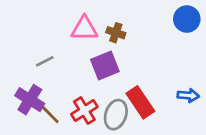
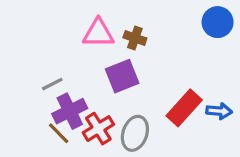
gray line: (45, 61) -> (52, 84), moved
purple cross: (30, 100) -> (70, 111), moved, turned 32
red rectangle: (140, 102) -> (184, 108), moved, turned 76

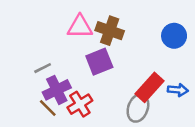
blue circle: (218, 22) -> (174, 36), moved
brown cross: (135, 38) -> (110, 31), size x1.5
gray ellipse: (135, 133) -> (138, 108), moved

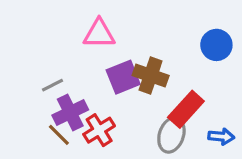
brown cross: (110, 31) -> (151, 75), moved
blue arrow: (178, 90) -> (221, 137), moved

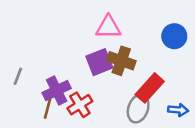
pink triangle: (99, 34) -> (108, 27), moved
gray line: (53, 85) -> (18, 76), moved, turned -42
brown line: (59, 135) -> (48, 109), turned 60

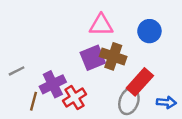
blue circle: (174, 36) -> (149, 31), moved
gray line: (18, 76) -> (17, 71), turned 42
brown line: (48, 109) -> (33, 101), moved

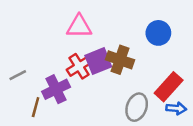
pink triangle: (101, 25) -> (79, 27), moved
red rectangle: (140, 82) -> (169, 87), moved
red cross: (75, 98) -> (79, 66), moved

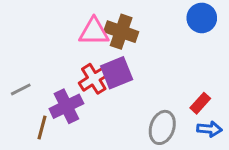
blue circle: (158, 33) -> (202, 18), moved
brown cross: (120, 60) -> (121, 32), moved
red rectangle: (169, 87) -> (200, 103), size x0.6

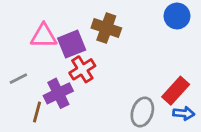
pink triangle: (94, 32) -> (44, 36), moved
purple square: (117, 73) -> (72, 44), moved
red rectangle: (200, 103) -> (176, 91), size x1.5

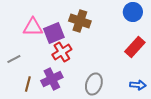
red rectangle: (176, 91) -> (135, 47), moved
purple cross: (58, 93) -> (52, 79), moved
gray ellipse: (142, 112) -> (94, 84), moved

